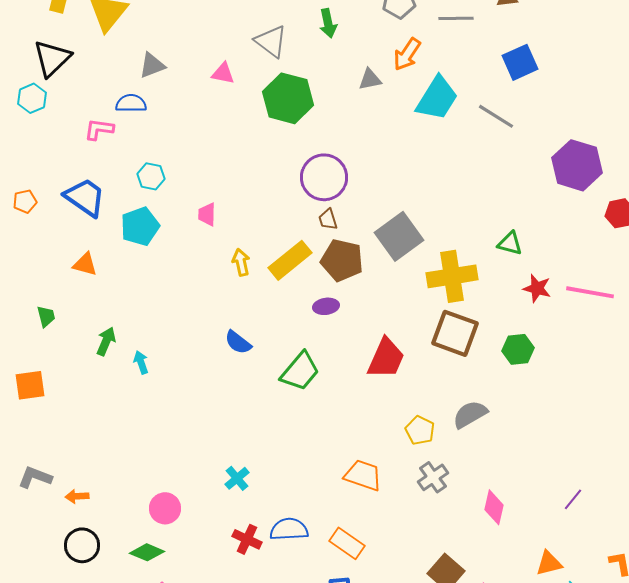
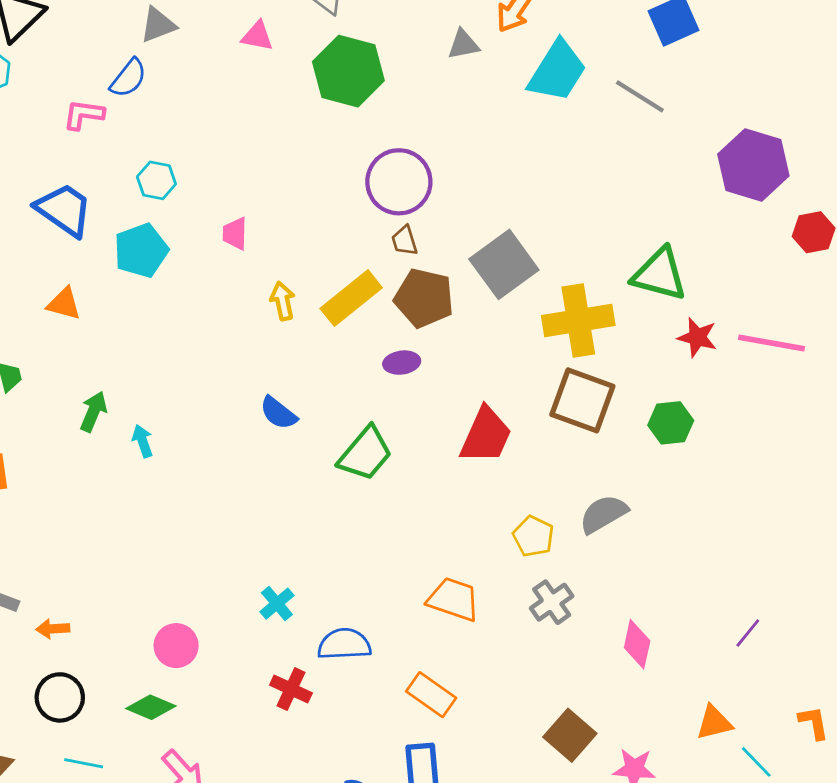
blue semicircle: (131, 103) -> (128, 78), turned 128
green triangle: (510, 243) -> (660, 274), size x1.6
blue semicircle: (289, 529) -> (344, 644), moved

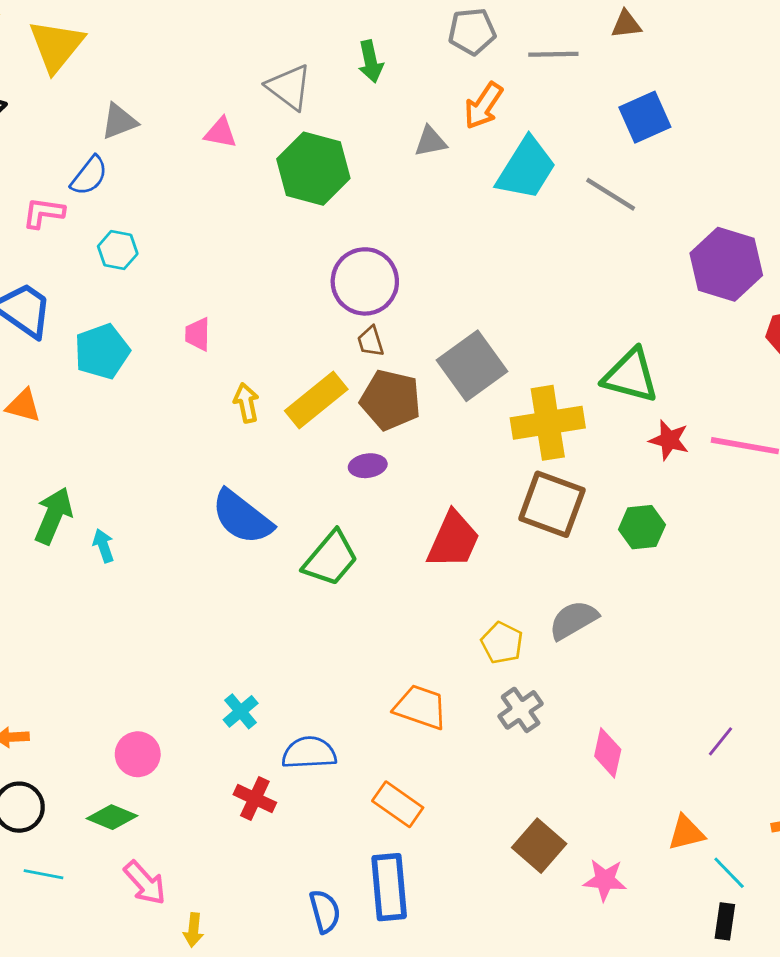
cyan hexagon: (156, 180) -> (118, 250), moved
green arrow: (93, 412) -> (53, 516), size x1.4
blue semicircle: (278, 413) -> (242, 517), size x1.6

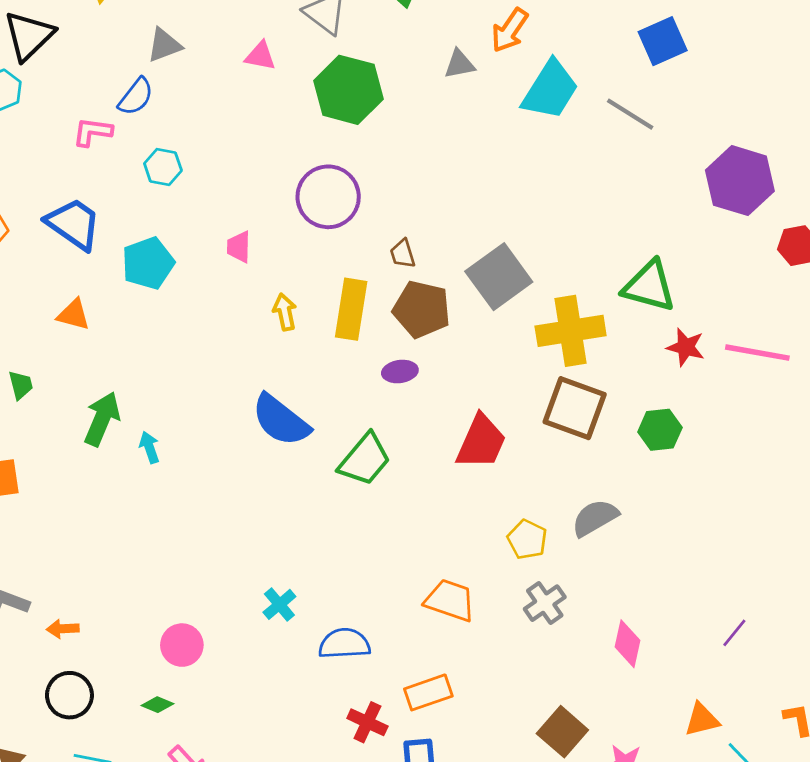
purple circle: (365, 281) -> (328, 197), moved
yellow rectangle: (316, 400) -> (351, 309), turned -42
red cross: (255, 799) -> (367, 722), moved
orange rectangle: (398, 804) -> (428, 692), turned -54
green diamond: (112, 817) -> (158, 705), size x0.7

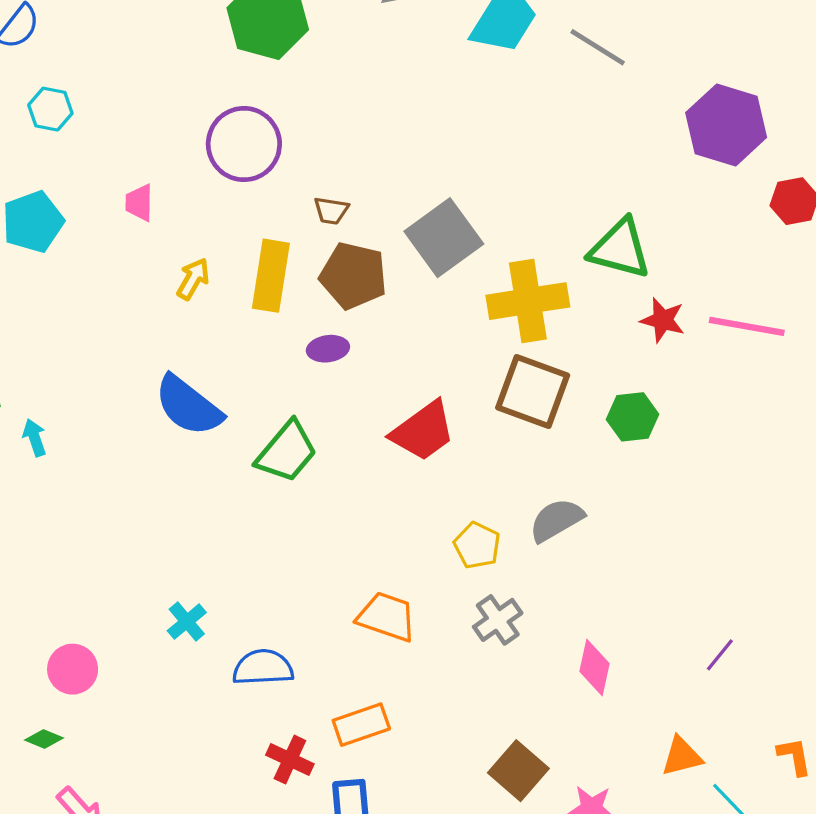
brown trapezoid: (403, 254) -> (331, 211), turned -64
yellow arrow: (285, 312) -> (193, 279), turned 42
red trapezoid: (481, 442) -> (423, 431), turned 30

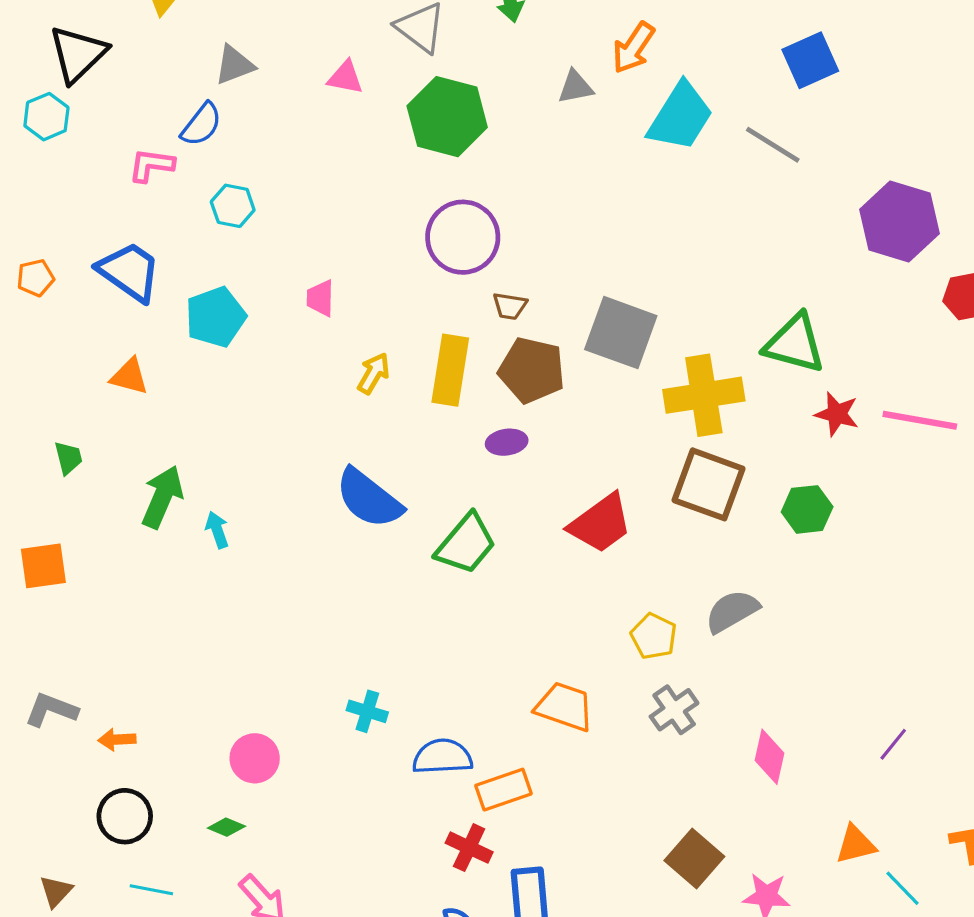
purple circle: (244, 144) -> (463, 237), moved
gray square: (444, 238) -> (621, 333), turned -34
cyan cross: (187, 622) -> (367, 711), turned -33
orange rectangle: (361, 725) -> (503, 790), moved

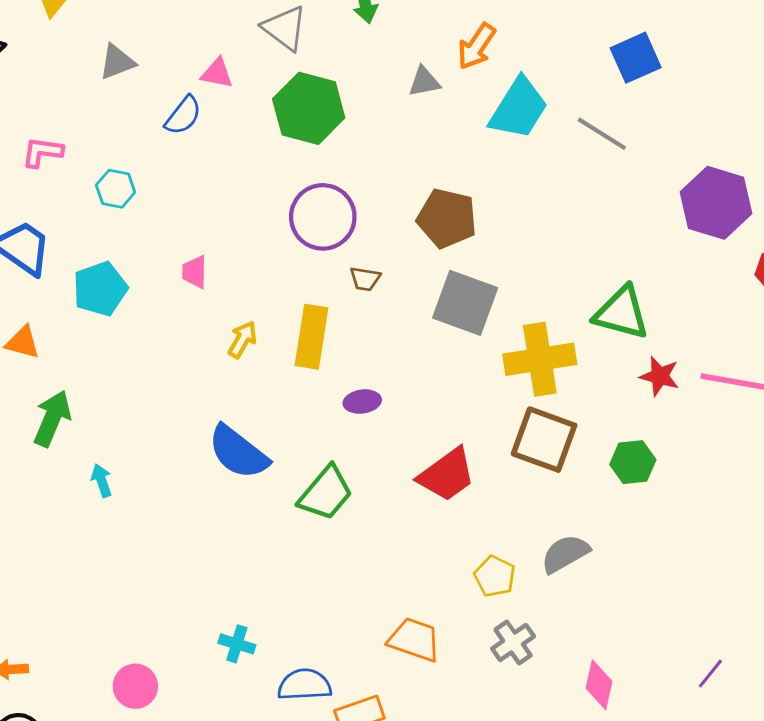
blue semicircle: (201, 124) -> (183, 115), moved
brown pentagon: (532, 370) -> (447, 218), moved
green arrow: (162, 497) -> (52, 418), moved

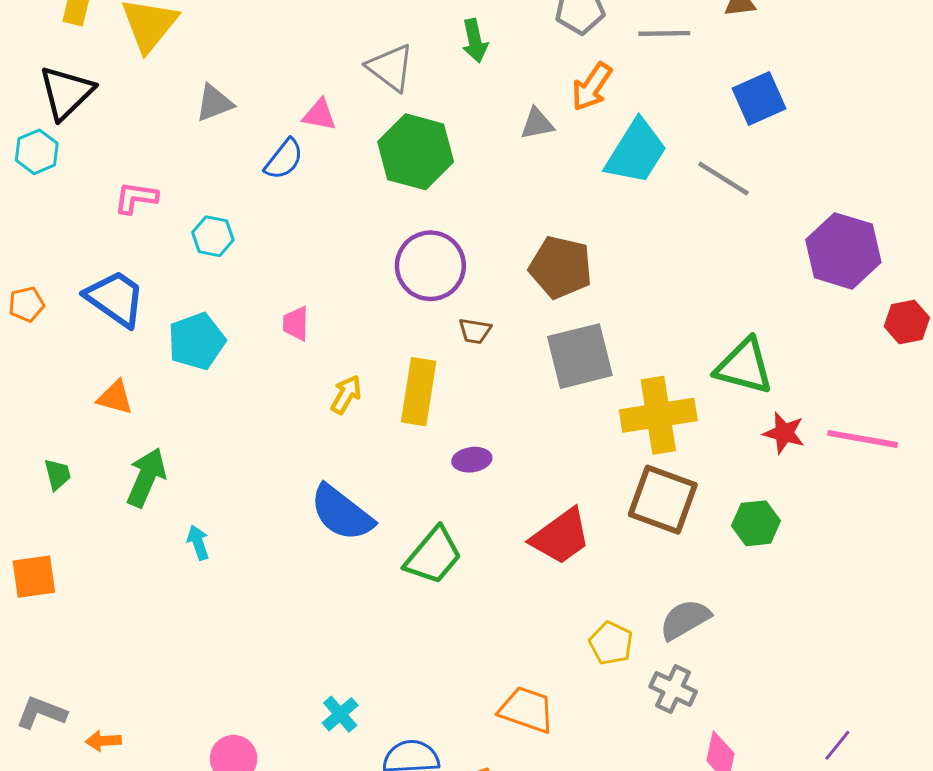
gray square: (465, 303) -> (580, 356), turned -34
gray cross: (513, 643) -> (673, 689), moved, turned -30
cyan cross: (237, 644) -> (340, 714), turned 32

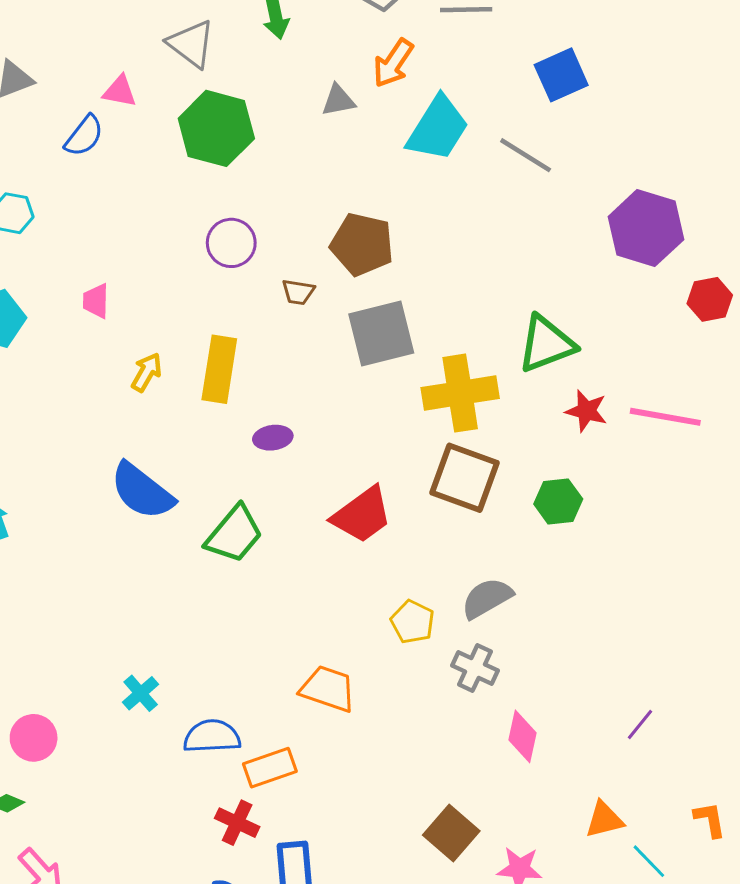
purple circle: (430, 266) -> (231, 243), size x0.7
brown trapezoid: (475, 331) -> (298, 292), moved
green triangle: (744, 366) -> (546, 344), turned -36

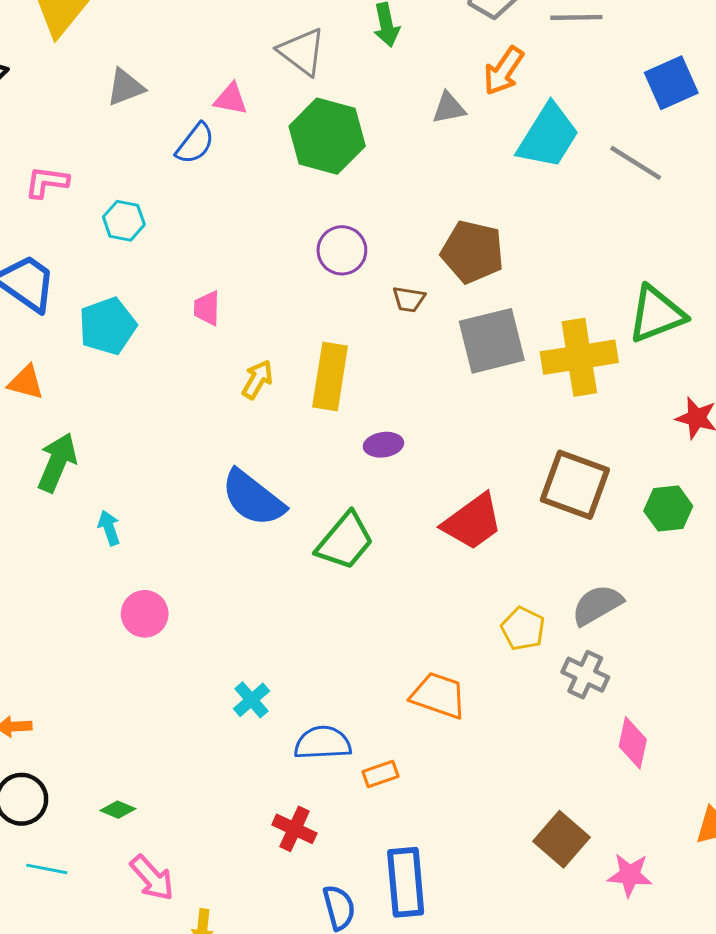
green triangle: (546, 344) -> (656, 314), moved
yellow cross: (460, 393) -> (579, 357), moved
pink circle: (34, 738) -> (145, 614), moved
orange rectangle: (270, 768) -> (381, 774), size x0.7
red cross: (237, 823) -> (294, 829), moved

